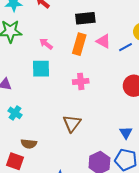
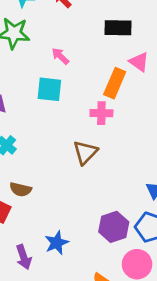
orange rectangle: (79, 44) -> (115, 83), moved
brown triangle: (72, 123) -> (85, 152), moved

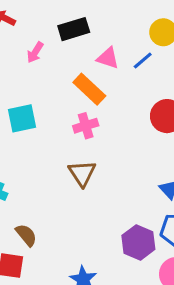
pink arrow: (60, 56) -> (35, 52), moved, turned -84
orange rectangle: (115, 83) -> (89, 89), turned -52
brown semicircle: (21, 189) -> (26, 235), turned -125

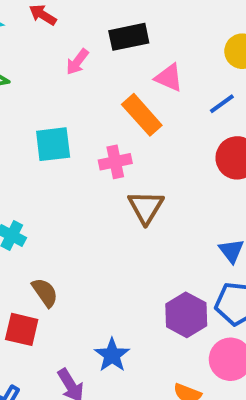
blue line: (143, 60) -> (222, 104), moved
pink cross: (86, 126) -> (115, 162), moved
brown triangle: (82, 173) -> (146, 207), moved

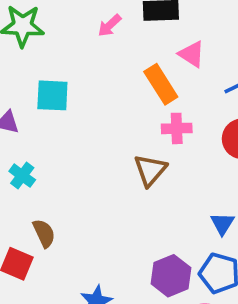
cyan square: (53, 144) -> (52, 95), moved
pink cross: (115, 162) -> (177, 128), moved

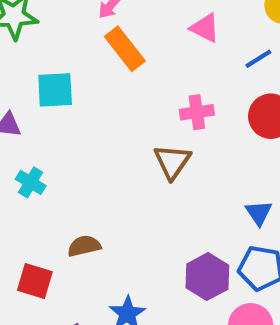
orange rectangle: (161, 84) -> (125, 49), moved
brown semicircle: (44, 233) -> (84, 246), moved, turned -72

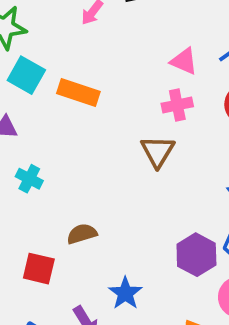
pink triangle: (205, 28) -> (184, 61), moved
orange rectangle: (125, 49) -> (78, 93), moved, turned -30
cyan square: (55, 90) -> (26, 75), moved, turned 36

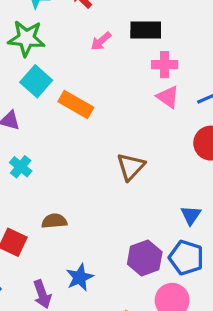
pink cross: (177, 105) -> (165, 65), moved

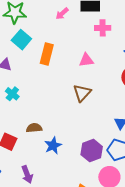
pink triangle: (168, 97) -> (86, 60), moved, turned -42
orange rectangle: (76, 105) -> (47, 54), turned 75
blue star: (80, 277) -> (53, 146), moved

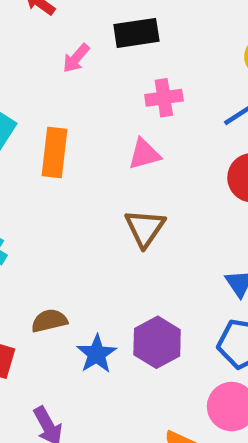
pink cross: (103, 28) -> (164, 98), moved
purple hexagon: (92, 151) -> (157, 342), moved

